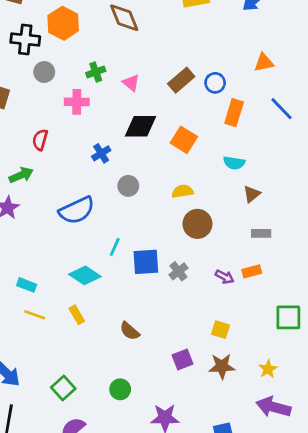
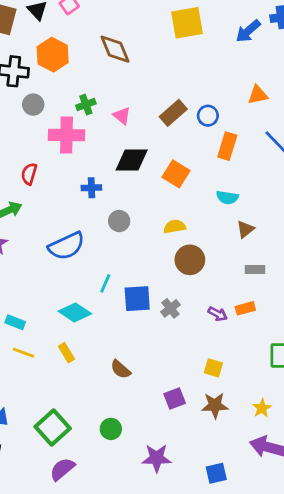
pink cross: (77, 102) -> (66, 135), size x1.4
blue cross: (101, 153) -> (91, 188), turned 30
green square: (63, 388) -> (53, 428), size x1.4

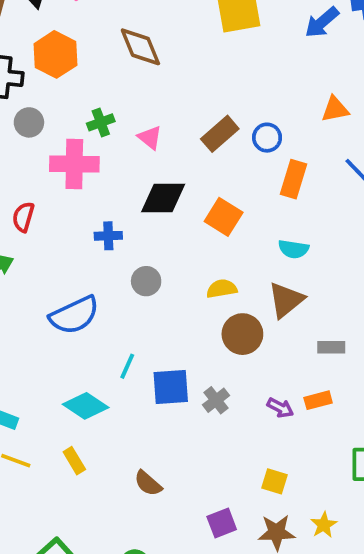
brown triangle: (245, 229) -> (286, 300), moved, size x1.5
yellow star: (262, 408) -> (324, 525), moved

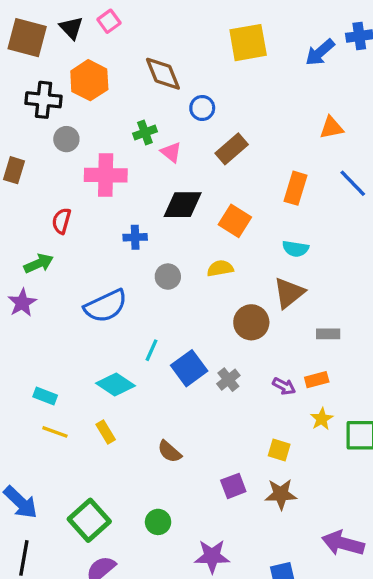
green cross: (101, 122) -> (145, 133), moved
blue circle: (267, 138) -> (202, 108), moved
yellow semicircle: (222, 289) -> (220, 268), moved
blue square: (171, 387) -> (189, 368), turned -32
yellow star: (324, 525) -> (322, 419), moved

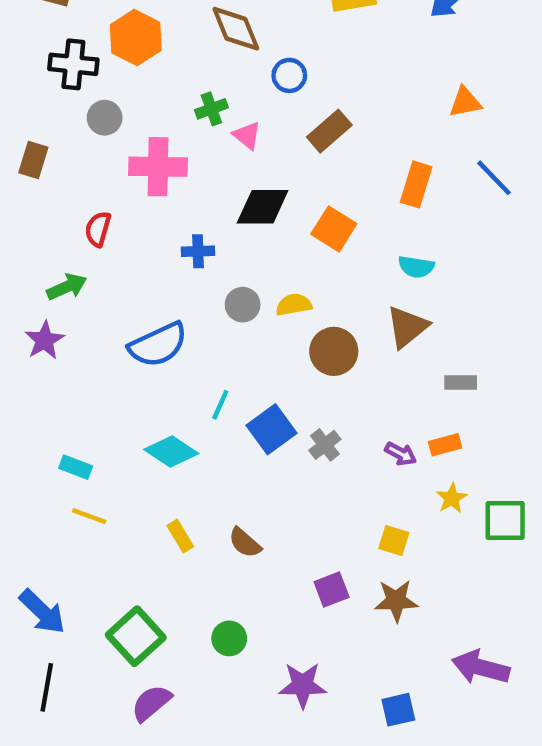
yellow semicircle: (220, 268) -> (294, 305), moved
brown circle: (251, 322) -> (334, 351), moved
yellow rectangle: (106, 432) -> (180, 536), moved

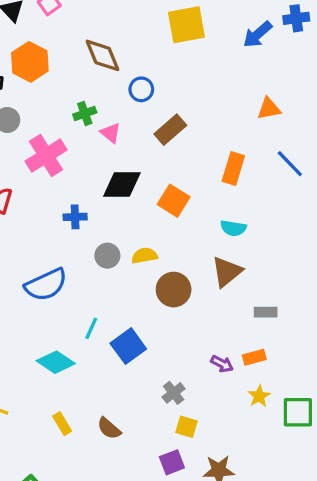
pink cross: (158, 167) -> (46, 156), turned -33
gray cross: (325, 445) -> (174, 393), moved
yellow square: (394, 541) -> (186, 427), moved

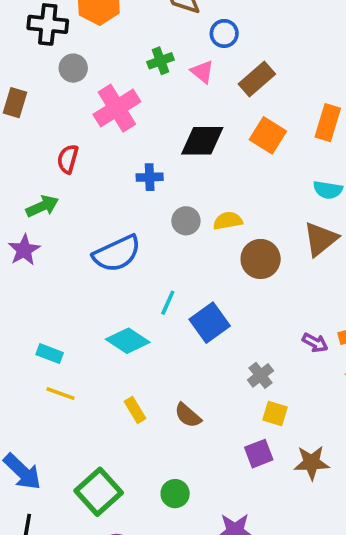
pink triangle: (111, 133) -> (202, 72), moved
orange square: (174, 201) -> (268, 135), moved

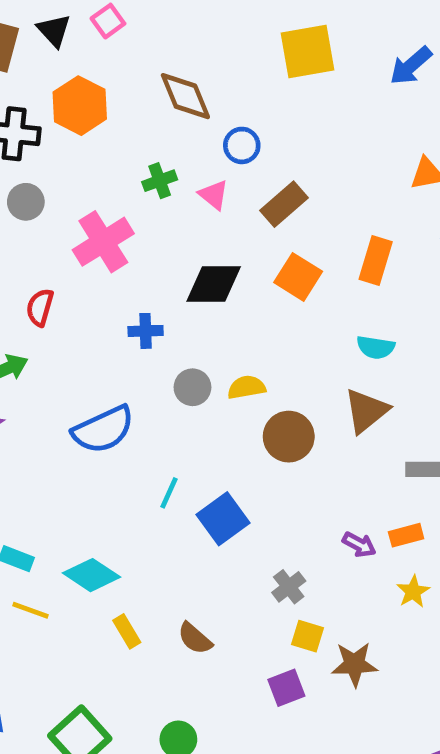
gray circle: (73, 68) -> (26, 202), moved
cyan diamond: (128, 341) -> (92, 575), moved
brown star: (311, 463) -> (354, 664), moved

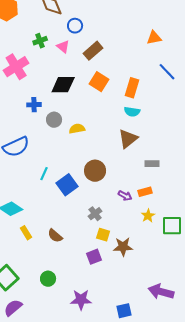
orange rectangle: (376, 260) -> (132, 88), moved
gray circle: (192, 387) -> (54, 120), moved
brown circle: (289, 437) -> (95, 171), moved

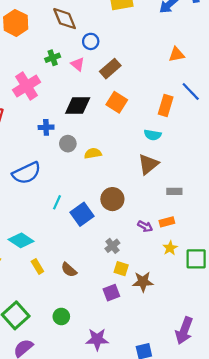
orange rectangle: (132, 88) -> (166, 106), moved
purple arrow: (161, 292) -> (184, 331), turned -85

